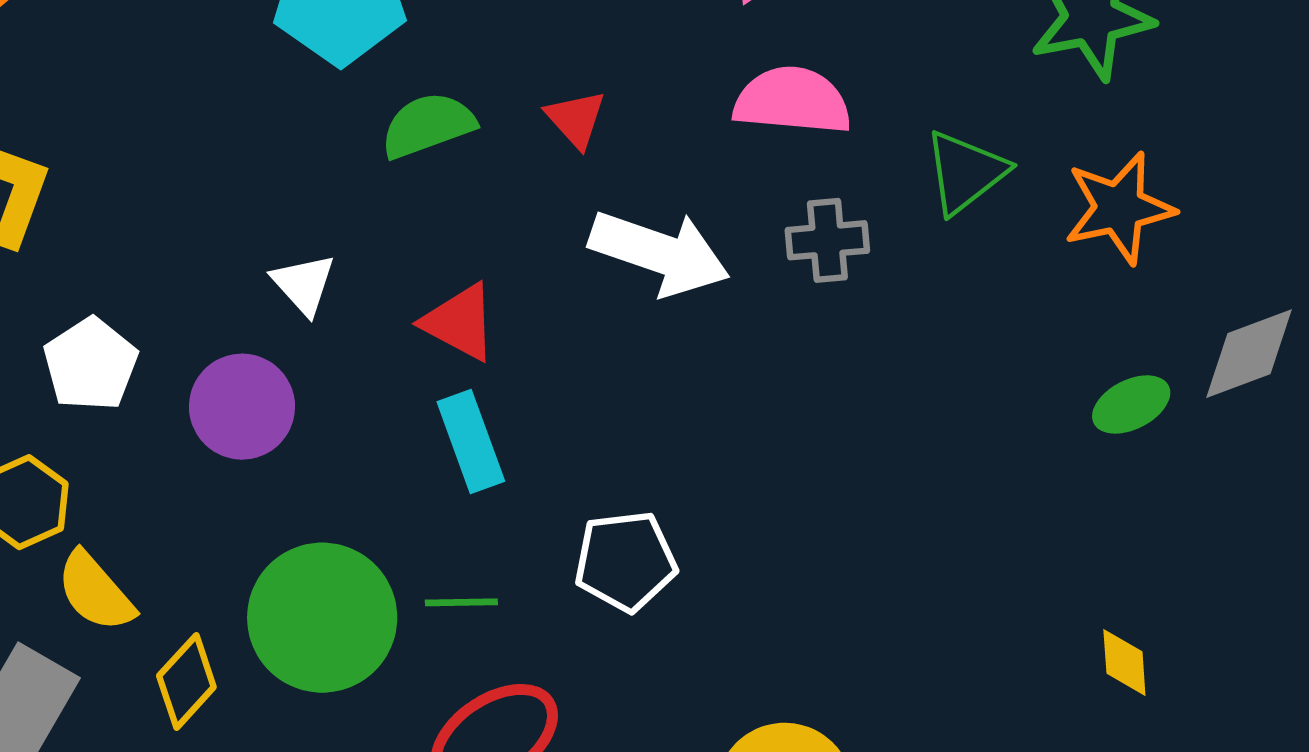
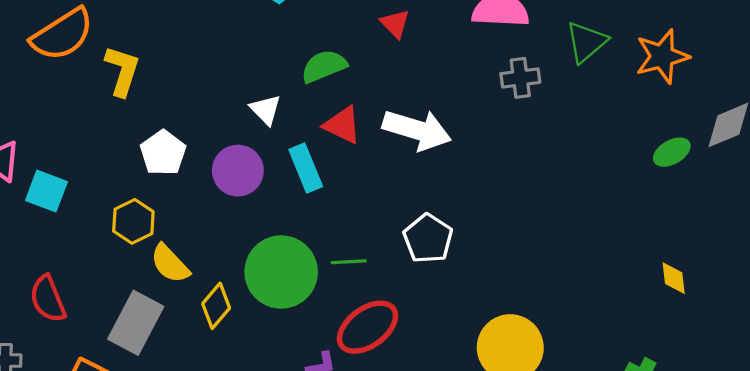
green semicircle: (428, 125) -> (324, 66), moved
white arrow: (659, 253) -> (417, 130), moved
cyan rectangle: (471, 441) -> (306, 168), moved
white pentagon: (625, 561) -> (428, 238), turned -30

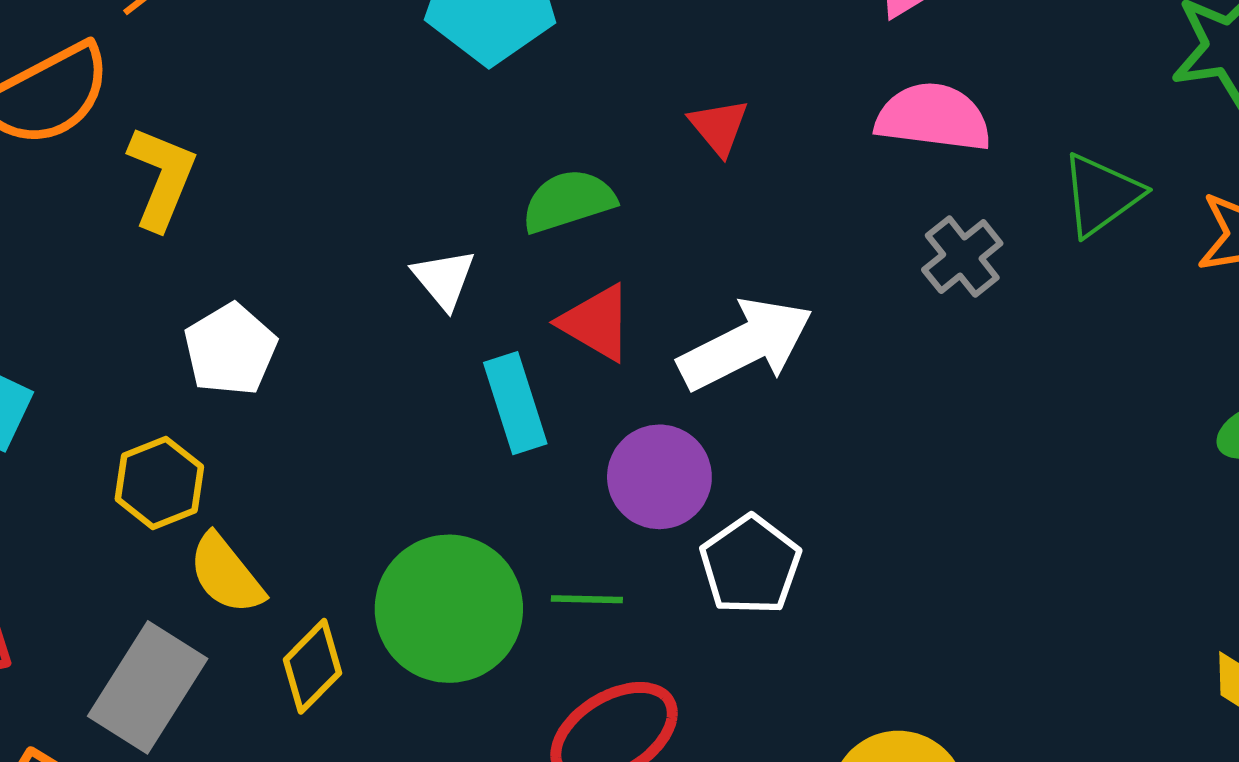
gray cross: (520, 78) -> (962, 256), turned -36
white arrow: (417, 130) -> (746, 344), turned -48
purple circle: (238, 171) -> (659, 477), moved

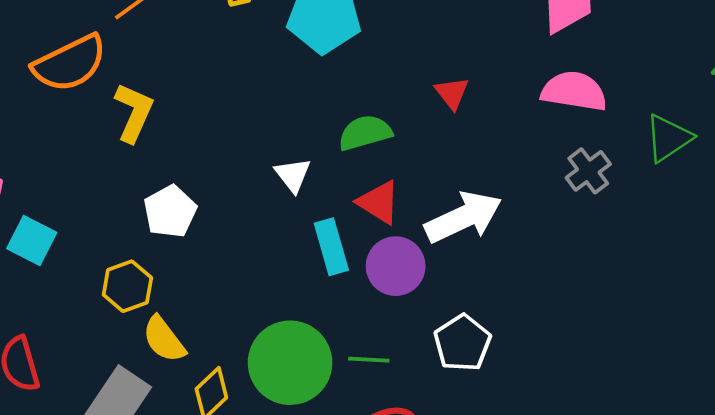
purple circle: (659, 477) -> (396, 266), moved

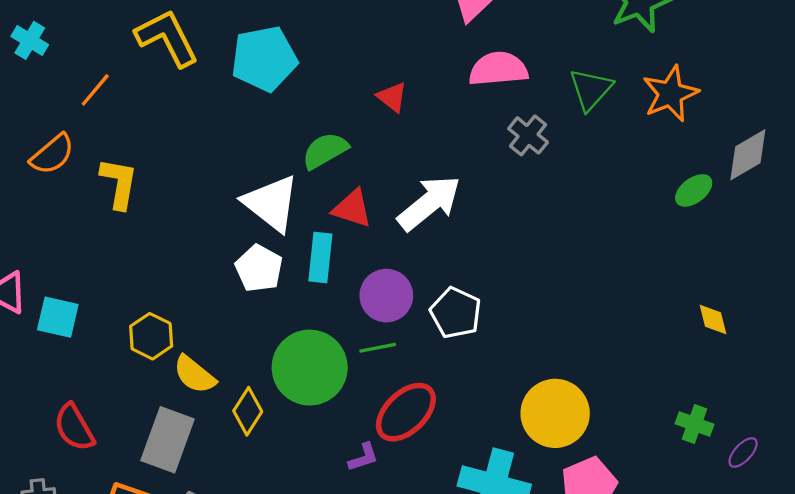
orange semicircle: (70, 63) -> (52, 154), size x0.7
white triangle: (293, 175) -> (271, 203), size x1.8
white pentagon: (170, 212) -> (259, 268), moved
cyan rectangle: (331, 247) -> (320, 257), turned 36
purple circle: (396, 266) -> (386, 296), moved

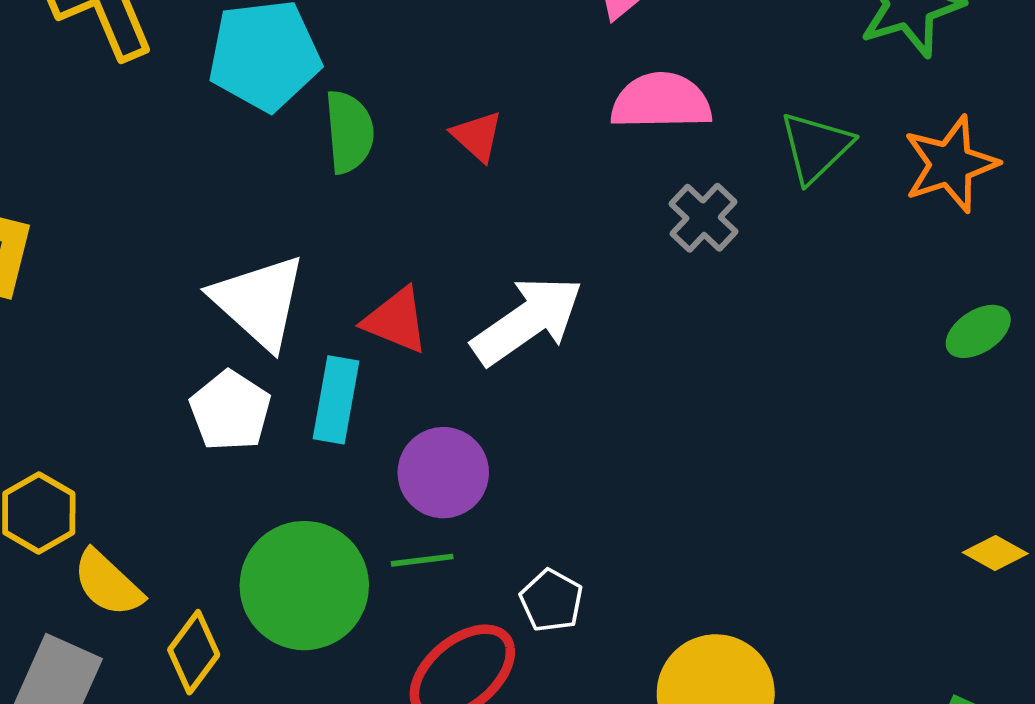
green semicircle: (325, 151) -> (349, 132), moved, turned 111
white pentagon: (456, 313) -> (551, 601), moved, size x0.7
yellow diamond: (713, 319) -> (995, 553), turned -51

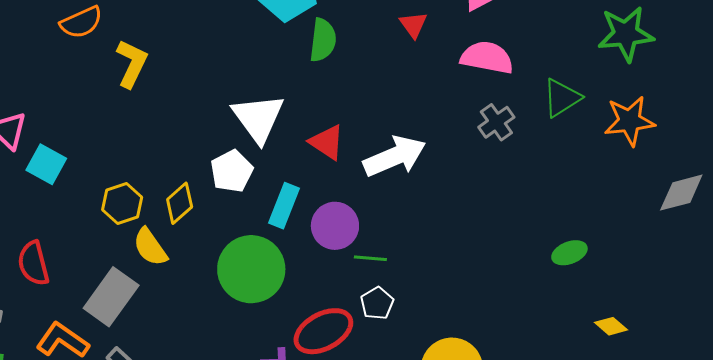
red triangle: (477, 136) -> (413, 25), moved
green ellipse: (978, 331) -> (569, 253), moved
cyan rectangle: (336, 400) -> (284, 206), moved
green line: (422, 560) -> (370, 258), moved
yellow diamond: (194, 652) -> (180, 203), moved

